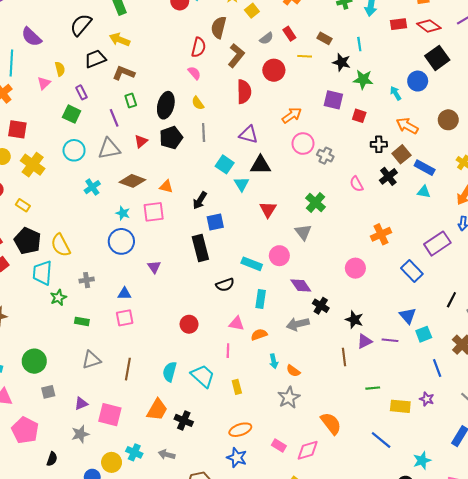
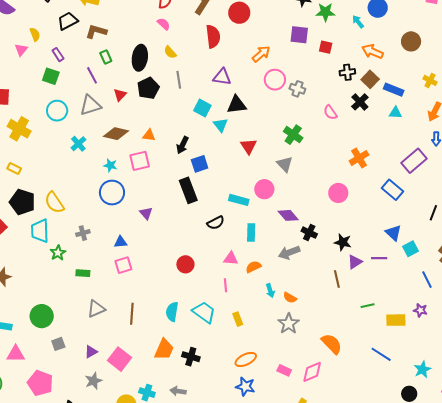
pink square: (110, 415) -> (120, 359), turned 30

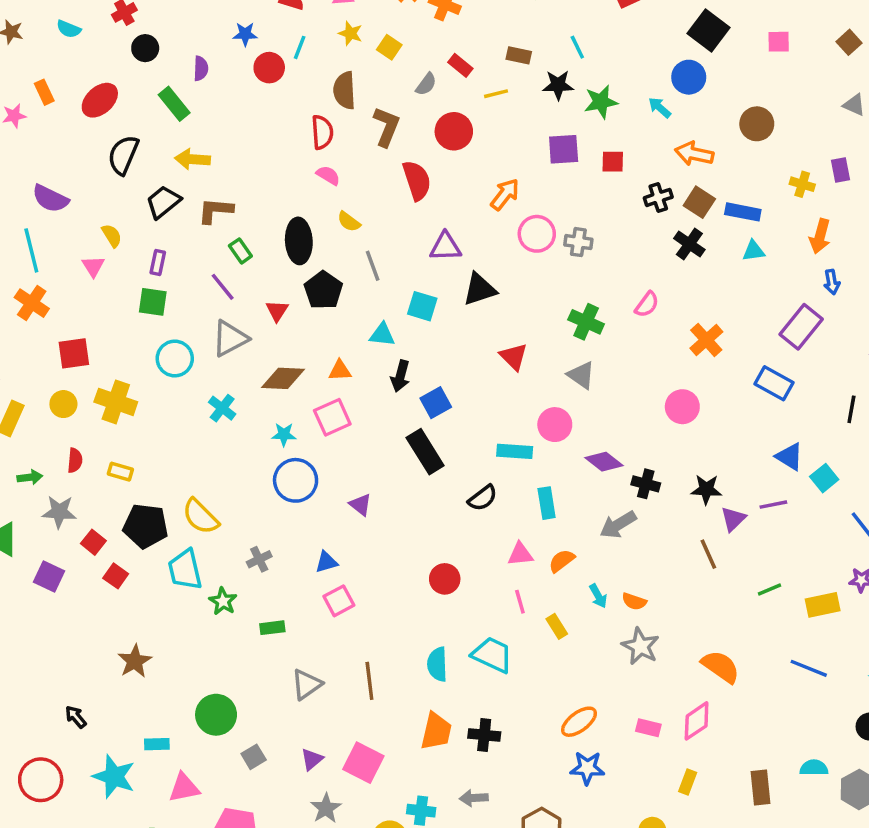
purple rectangle: (58, 55) -> (158, 263), turned 56
pink semicircle: (330, 112) -> (647, 304), moved, turned -98
cyan triangle: (221, 125) -> (382, 335), moved, turned -35
yellow rectangle: (238, 319) -> (557, 626), moved

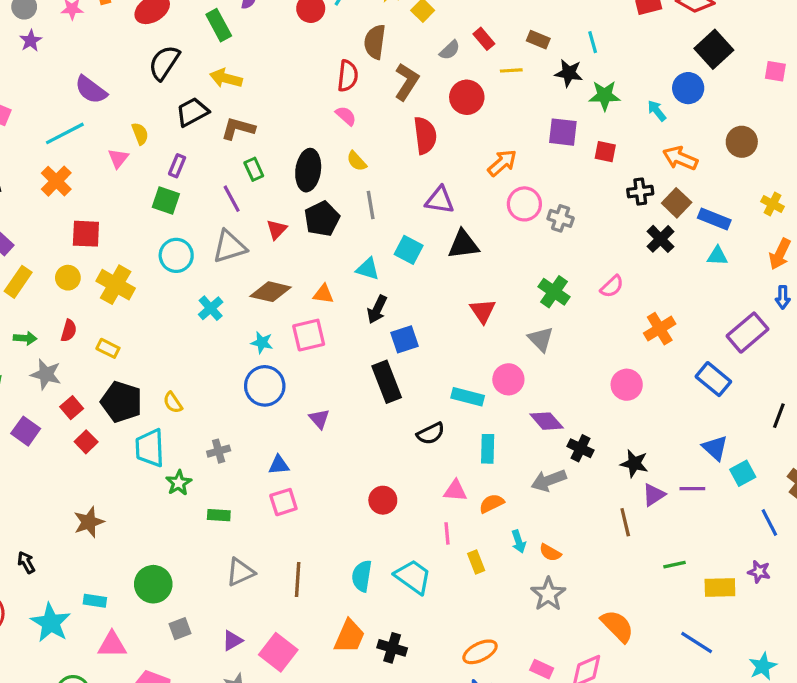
cyan line: (31, 250) -> (65, 133), turned 66
yellow semicircle: (200, 517) -> (173, 403), size x0.6

